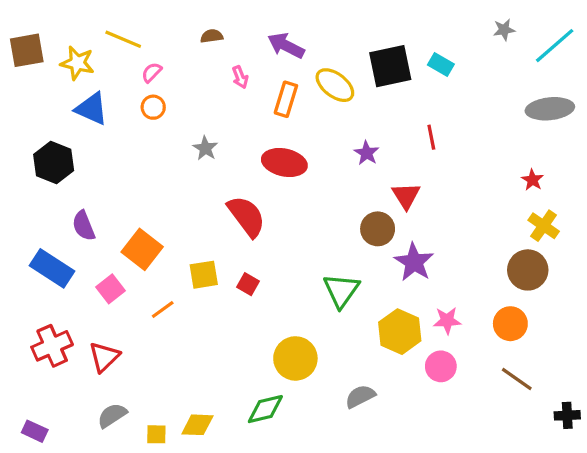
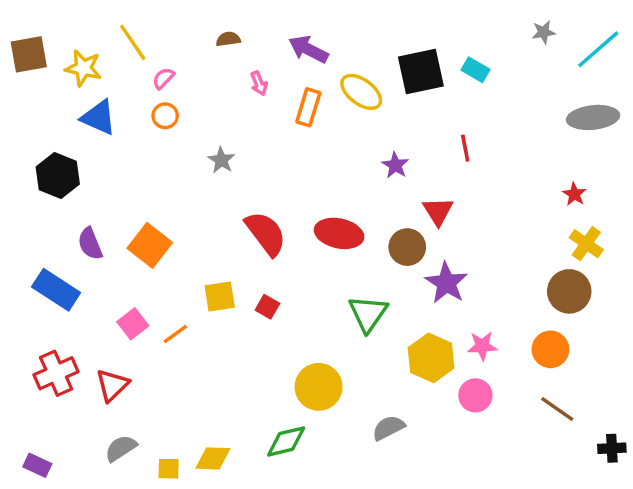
yellow line: (123, 39) -> (133, 42), turned 33
red ellipse: (284, 162) -> (339, 233), moved
orange square: (142, 249) -> (150, 245), moved
pink square: (111, 289) -> (133, 324), moved

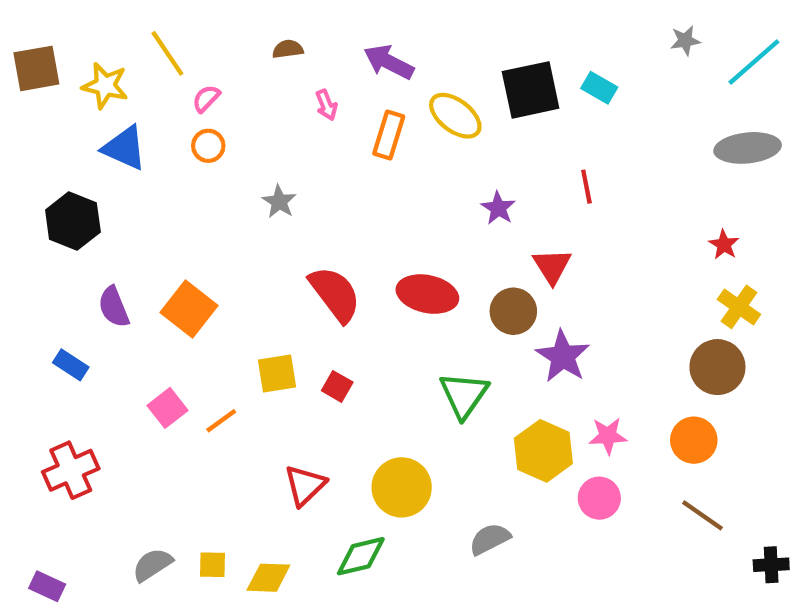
blue rectangle: (56, 290) -> (71, 365), size x0.6
red triangle: (112, 385) -> (305, 485), moved
yellow square: (169, 469) -> (213, 565), moved

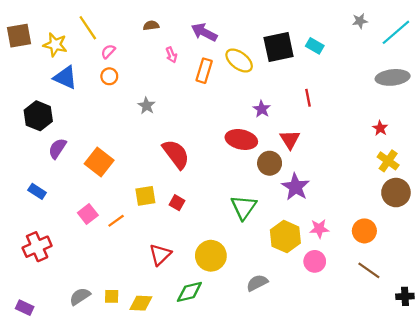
red ellipse: (427, 294) -> (241, 139), moved
purple semicircle: (114, 307) -> (57, 149), moved, turned 55
brown circle: (717, 367) -> (396, 193), moved

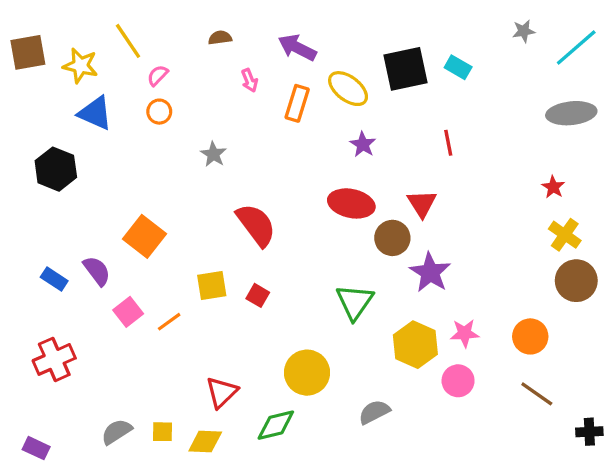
purple star: (262, 109) -> (363, 144), moved
purple semicircle: (57, 149) -> (97, 271), moved, turned 110
red triangle: (160, 255) -> (222, 392), moved

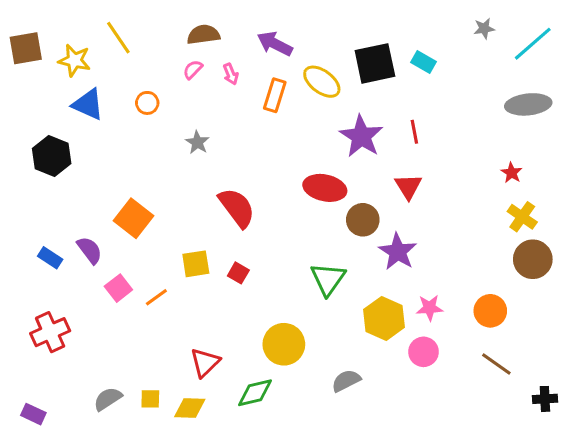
brown semicircle: (220, 38) -> (203, 35), size x1.5
pink semicircle: (158, 75) -> (193, 70), moved
purple star: (363, 144) -> (361, 136), moved, size x1.8
red triangle: (422, 203) -> (408, 186), moved

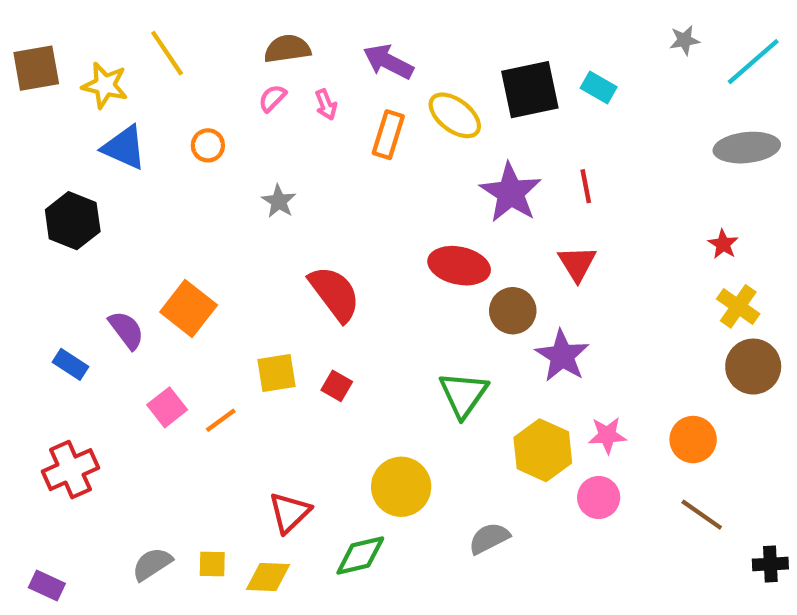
purple semicircle: (90, 250) -> (126, 330), moved

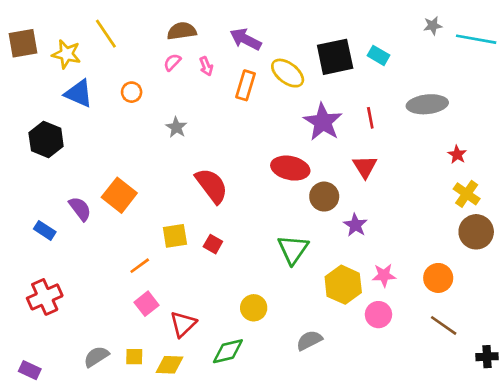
cyan line: (753, 62) -> (476, 39), turned 51
gray ellipse: (747, 148) -> (427, 104), moved
purple star: (562, 356) -> (355, 225), size x0.7
pink square: (167, 407) -> (146, 304), moved
yellow circle: (401, 487) -> (254, 308), size x0.7

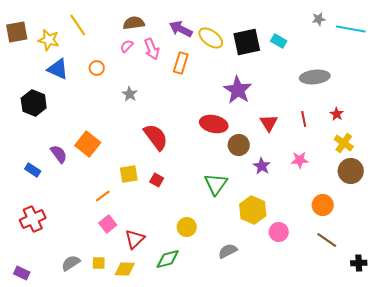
pink arrow: (206, 66) -> (152, 49), size x1.5
yellow ellipse: (288, 73) -> (211, 38), moved
red line: (370, 118) -> (304, 119), moved
pink star: (384, 275) -> (300, 160), moved

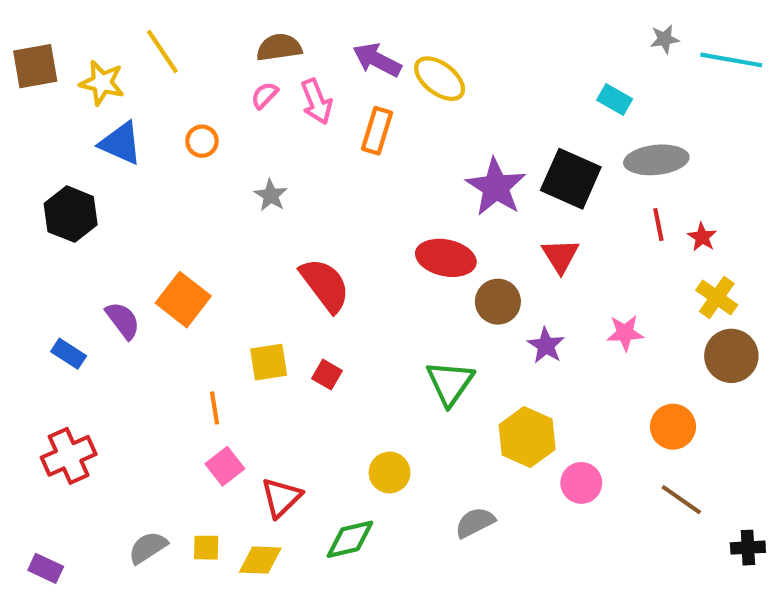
cyan rectangle: (279, 41) -> (615, 99), moved
black square: (247, 42) -> (571, 179), moved, turned 36
red line: (304, 119) -> (658, 225), moved
orange line: (103, 196) -> (214, 408), turned -63

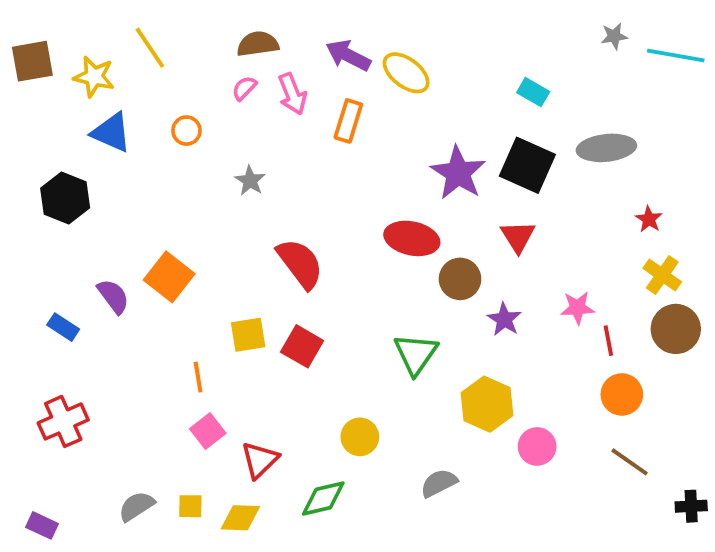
cyan rectangle: (615, 99) -> (533, 92), moved
red line: (658, 225) -> (608, 341), moved
red square: (327, 375) -> (302, 346), size x1.5

